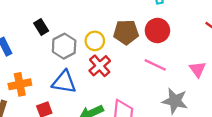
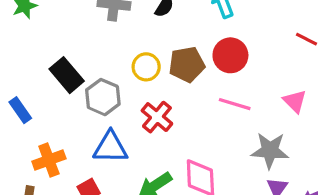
black rectangle: (41, 27) -> (67, 75), size x1.5
yellow circle: (95, 41) -> (146, 67), moved

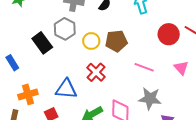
red circle: (230, 55) -> (169, 34), moved
gray hexagon: (103, 97) -> (65, 29), moved
gray star: (270, 150) -> (150, 99), moved

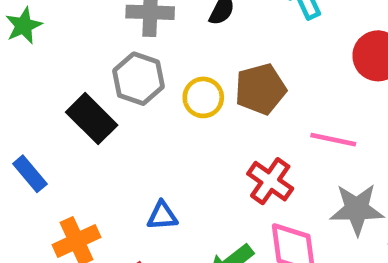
red cross: (96, 72) -> (270, 181), moved
blue triangle: (66, 89) -> (162, 216), size x0.6

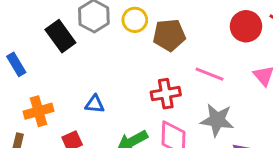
yellow circle: (203, 97) -> (135, 20), moved
red cross: (270, 181) -> (166, 94), turned 36

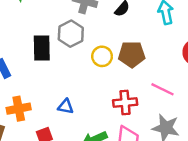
yellow circle: (135, 20) -> (102, 56), moved
black rectangle: (60, 36) -> (42, 48), turned 30

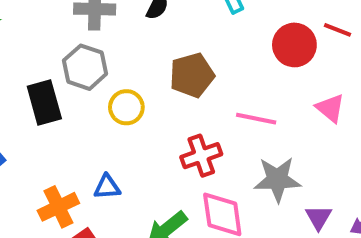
yellow circle: (102, 56) -> (126, 107), moved
orange cross: (19, 109) -> (58, 207), moved

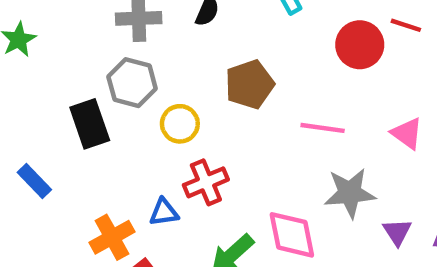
pink triangle: (330, 108) -> (407, 133), moved
red cross: (201, 156) -> (206, 182), moved

